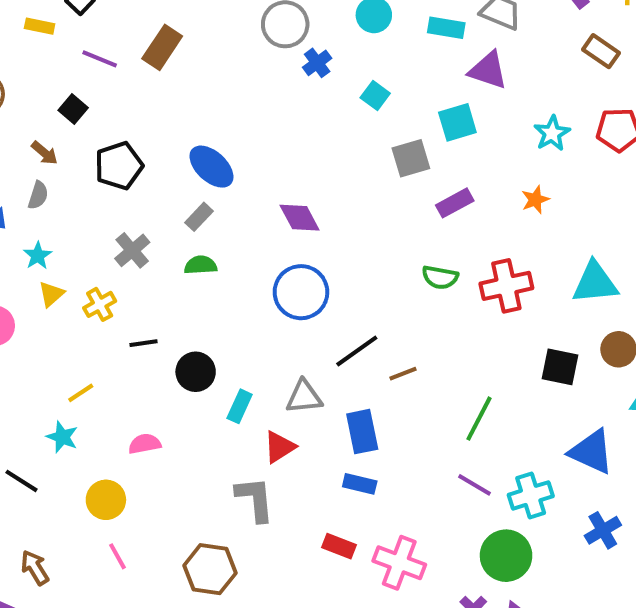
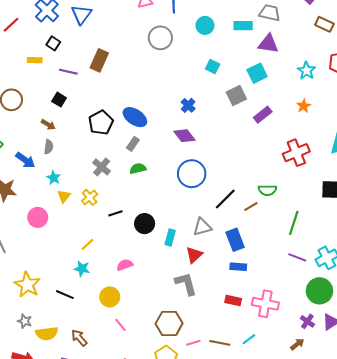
blue cross: (317, 63) -> (188, 105), moved
black pentagon: (119, 166) -> (101, 123), moved
green semicircle: (440, 277) -> (267, 190), moved

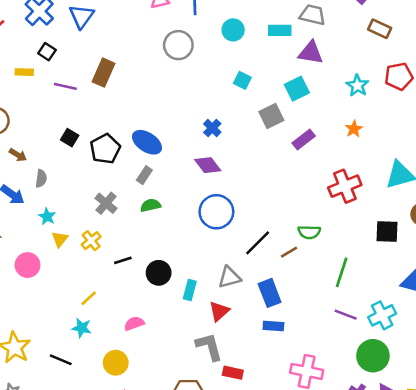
black square: (59, 100) -> (70, 138), moved
brown arrow: (48, 125) -> (18, 155), moved
red rectangle: (233, 300) -> (233, 373), moved

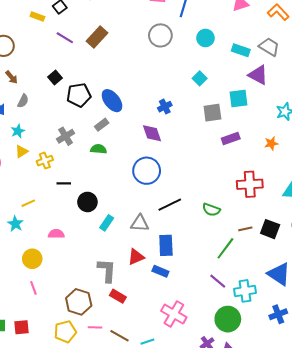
brown line: (289, 252) -> (245, 229), moved
red triangle: (219, 311) -> (136, 257), moved

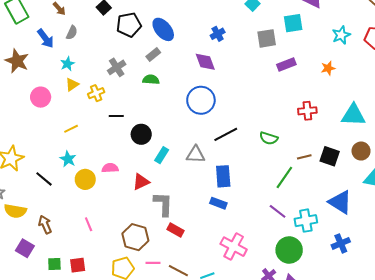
red cross: (250, 184) -> (307, 111), size x0.7
yellow line: (28, 203) -> (71, 129), moved
red triangle: (136, 257) -> (141, 182), moved
yellow circle: (32, 259) -> (85, 179), moved

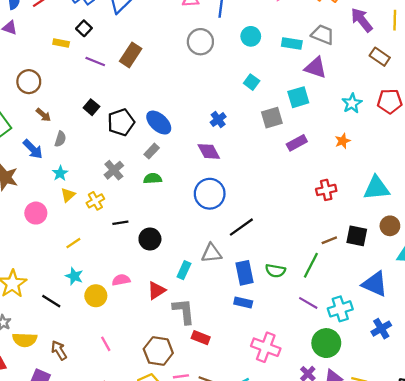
green semicircle: (269, 138) -> (275, 271), moved
cyan rectangle: (162, 155) -> (184, 270), moved

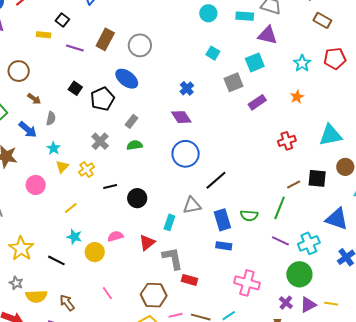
gray circle: (200, 42) -> (140, 45), moved
blue ellipse: (159, 123) -> (127, 79), moved

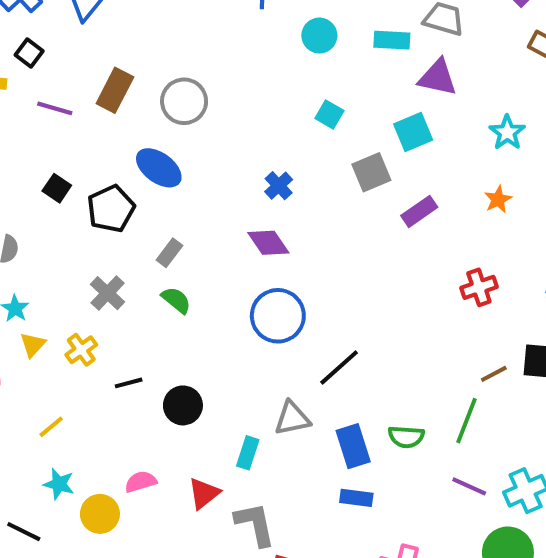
green semicircle: (135, 145) -> (176, 300), turned 49

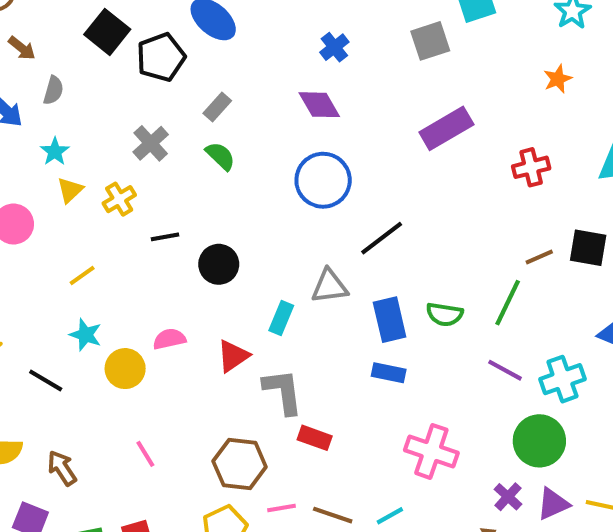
black square: (57, 188) -> (107, 32), size x1.5
purple rectangle: (419, 211) -> (446, 128), moved, size x1.4

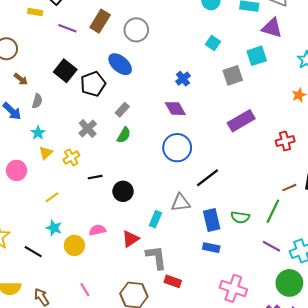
green semicircle: (220, 156) -> (124, 135), turned 77

